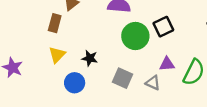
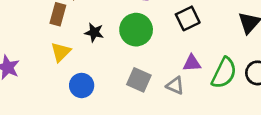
green circle: (135, 36) -> (136, 30), moved
black star: (90, 58) -> (94, 32), moved

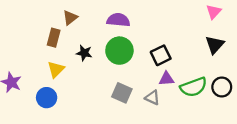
black square: (188, 18) -> (161, 55), moved
green semicircle: (224, 73) -> (194, 87), turned 44
blue circle: (82, 85) -> (47, 98), moved

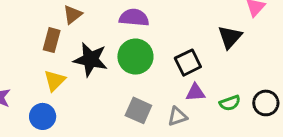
black triangle: (215, 45) -> (230, 37), moved
black star: (84, 53) -> (91, 60), size x1.6
green semicircle: (194, 87) -> (230, 103), size x0.6
gray triangle: (152, 98) -> (177, 116), turned -42

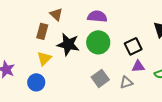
brown triangle: (73, 15) -> (56, 14), turned -40
gray square: (138, 110) -> (100, 78), turned 30

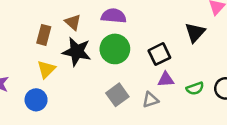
brown triangle: (56, 14) -> (73, 22), moved

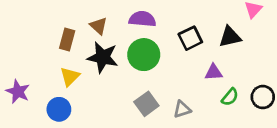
black triangle: (195, 32) -> (230, 37), turned 35
black square: (159, 54) -> (190, 38), moved
purple triangle: (166, 80) -> (214, 72), moved
green semicircle: (195, 88) -> (230, 97), turned -30

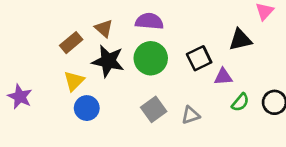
black square: (190, 38) -> (199, 58), moved
brown rectangle: (67, 40) -> (71, 43), turned 35
blue circle: (59, 109) -> (87, 108), moved

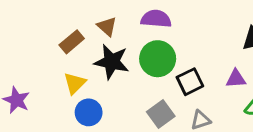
black square: (199, 58) -> (190, 82), moved

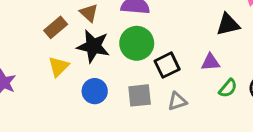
blue circle: (89, 112) -> (95, 91), moved
gray square: (161, 114) -> (140, 95), turned 30

